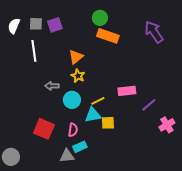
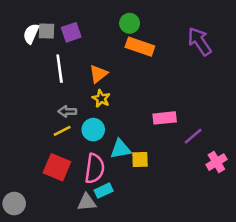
white semicircle: (14, 26) -> (31, 34), moved
white line: (34, 51) -> (60, 69), moved
yellow line: (98, 101) -> (62, 131), moved
pink semicircle: (73, 130) -> (95, 169), size x1.6

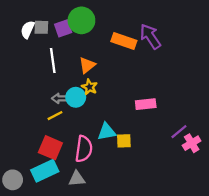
green circle: (130, 23) -> (81, 20), moved, size x1.5
purple arrow: (200, 41) -> (150, 36), moved
cyan circle: (93, 130) -> (76, 97), moved
purple line: (193, 136) -> (179, 132), moved
cyan rectangle: (104, 191) -> (45, 171), moved, size x1.6

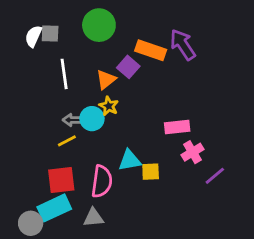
purple square: (63, 28) -> (128, 67), moved, turned -30
purple line: (179, 132) -> (215, 176), moved
pink cross: (192, 143) -> (192, 152), moved
red square: (50, 148) -> (61, 180), turned -30
gray circle: (13, 180) -> (31, 223), moved

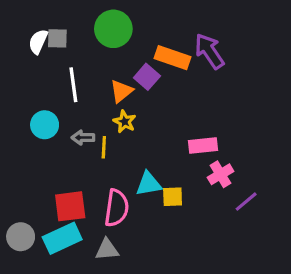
cyan circle: (92, 119) -> (45, 125), moved
yellow line: (67, 141) -> (104, 147), moved, turned -60
gray circle: (31, 223) -> (21, 237), moved

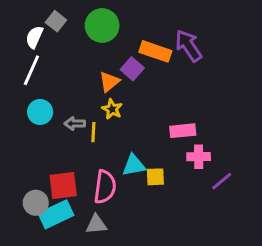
gray square: (57, 38) -> (56, 21), moved, turned 36
white line: (73, 85) -> (31, 70), moved, turned 32
pink cross: (221, 174) -> (199, 157), turned 30
gray circle: (21, 237) -> (36, 203), moved

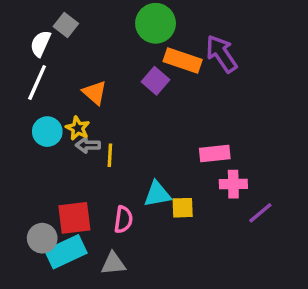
green circle: (102, 26) -> (156, 23), moved
orange triangle: (109, 82) -> (95, 93), moved, turned -40
yellow star: (112, 109) -> (78, 128), moved
pink semicircle: (105, 187) -> (123, 220), size x0.7

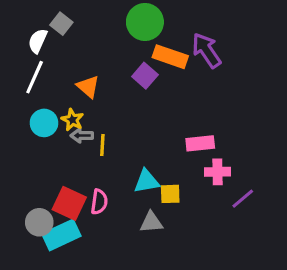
red square: (74, 218) -> (69, 203), turned 32
pink semicircle: (123, 220) -> (99, 202), moved
gray triangle: (113, 264) -> (151, 222), moved

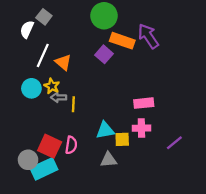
white line: (35, 77) -> (43, 55), moved
pink cross: (217, 172) -> (141, 128), moved

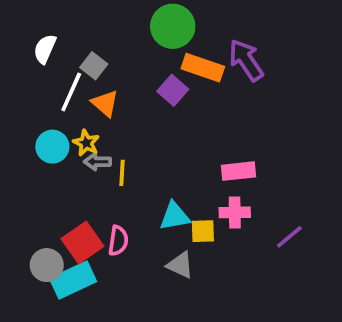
gray square: (44, 17) -> (94, 66), moved
red square: (50, 146) -> (82, 243), turned 30
gray triangle: (109, 160) -> (180, 265), turned 30

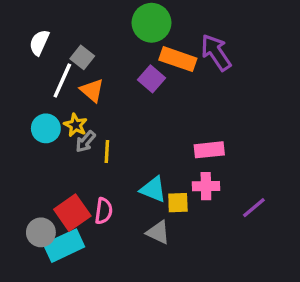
gray arrow: (98, 162) -> (85, 142), turned -50
cyan triangle: (175, 216) -> (153, 189), turned 32

